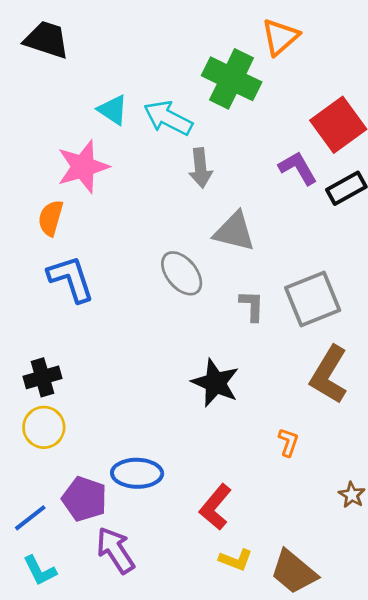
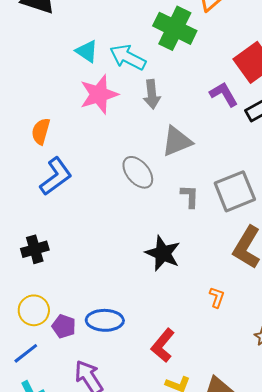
pink star: (83, 167) -> (99, 94), moved
gray triangle: (234, 231) -> (177, 141), turned -36
blue L-shape: (71, 279) -> (56, 176), turned 72
yellow circle: (44, 427) -> (34, 310), moved
purple pentagon: (84, 499) -> (64, 326), moved, size x0.7

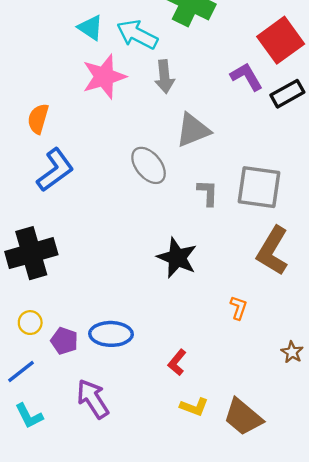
gray square: (235, 191) -> (259, 187), turned 30
black cross: (35, 249) -> (31, 253), size x1.6
yellow circle: (34, 310) -> (30, 323), size x0.7
red L-shape: (163, 345) -> (177, 362), size x0.7

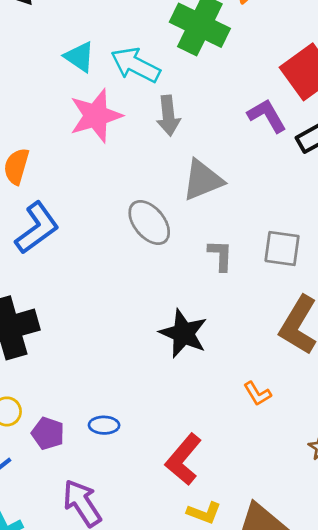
gray square: (259, 187) -> (282, 248), size x0.7
orange L-shape: (239, 308) -> (257, 394), turned 130
blue ellipse: (111, 334) -> (104, 425), size x0.6
red L-shape: (177, 362) -> (183, 459), size x1.6

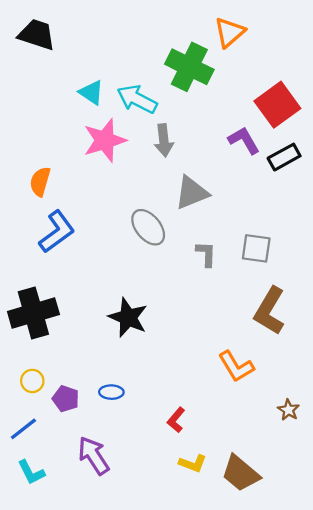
black star: (183, 333) -> (128, 317), moved
orange L-shape: (257, 394) -> (236, 366), size x1.6
red L-shape: (183, 459) -> (176, 420), size x0.6

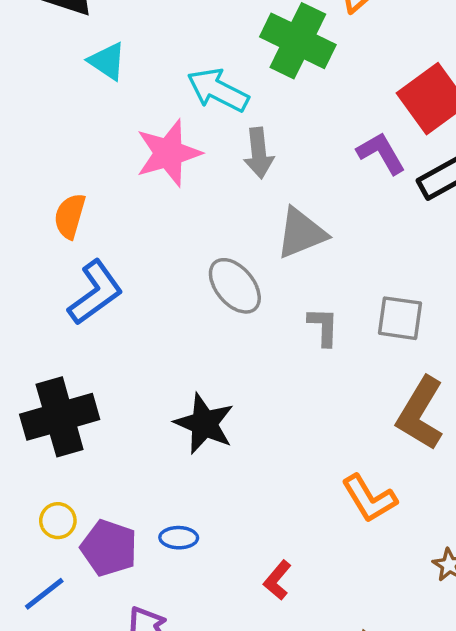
cyan triangle: (91, 92) -> (107, 61), moved
purple pentagon: (66, 399) -> (109, 548), size x1.4

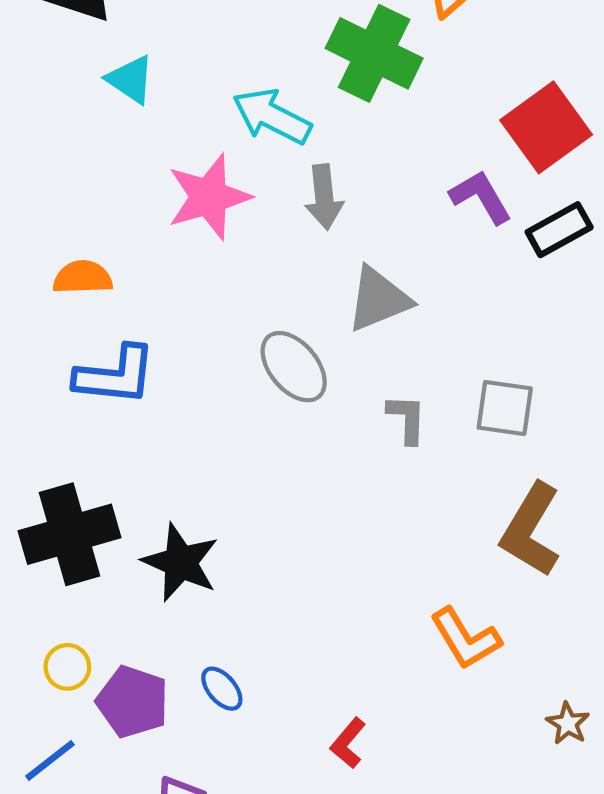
orange semicircle: (70, 216) -> (83, 277), turned 72
blue L-shape: (95, 293) -> (115, 375), turned 42
black star: (204, 424) -> (181, 562), moved
blue ellipse: (179, 538) -> (222, 689), turned 48

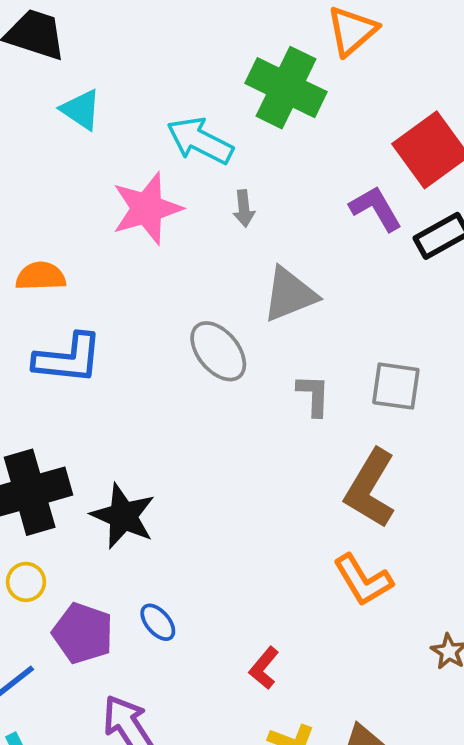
gray arrow: (324, 197) -> (244, 208), size x0.7
brown L-shape: (531, 530) -> (370, 489), moved
yellow circle: (67, 667) -> (26, 582), moved

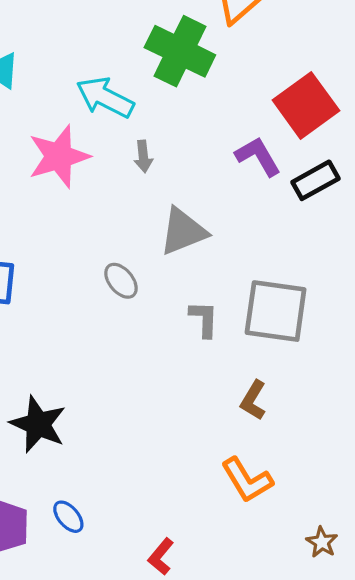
gray ellipse: (218, 351) -> (121, 281), size x0.7
gray square: (396, 386) -> (276, 311), size x1.5
brown L-shape: (370, 489) -> (253, 400), size x0.6

